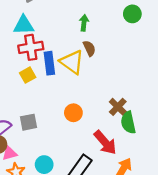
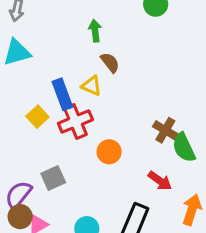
red cross: (31, 47) -> (75, 122), moved
yellow triangle: (72, 62) -> (91, 86), size x0.6
red arrow: (105, 142) -> (160, 181), size x0.7

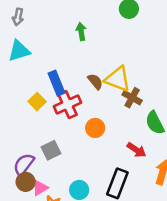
brown semicircle: (110, 62) -> (95, 81), moved
yellow triangle: (91, 86) -> (118, 79), moved, size x1.6
brown cross: (165, 130) -> (132, 98), moved

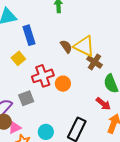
blue rectangle: (56, 83) -> (29, 35), moved
red cross: (68, 105) -> (43, 76), moved
red arrow: (136, 150) -> (103, 104), moved

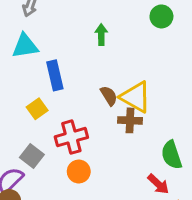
brown cross: (95, 62) -> (130, 120), moved, turned -35
orange circle: (63, 84) -> (79, 171), moved
gray square: (26, 98) -> (32, 156), moved, turned -35

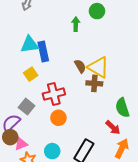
green circle: (161, 16) -> (97, 11), moved
cyan triangle: (25, 46) -> (29, 44), moved

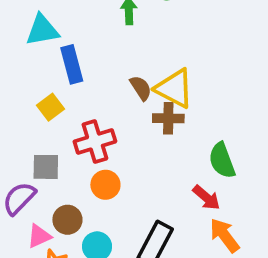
cyan triangle: (29, 44) -> (42, 30), moved
gray square: (27, 107) -> (46, 167), turned -35
brown circle: (10, 137) -> (67, 220), moved
orange arrow: (122, 148) -> (225, 235), turned -60

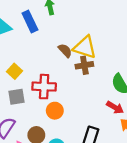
blue rectangle: (72, 64) -> (30, 21), moved
red cross: (95, 142) -> (44, 87), turned 30
gray square: (46, 167) -> (17, 97), moved

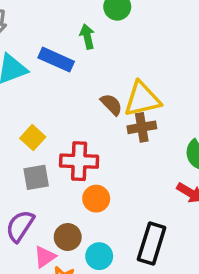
blue rectangle: (30, 21) -> (56, 60), turned -40
yellow triangle: (85, 47) -> (142, 99), turned -30

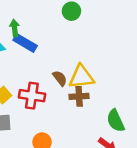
green arrow: (87, 37) -> (15, 28), moved
red cross: (79, 161) -> (32, 96), moved

